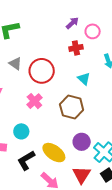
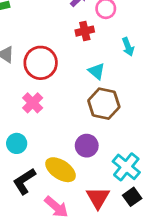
brown hexagon: (72, 107) -> (104, 104), moved
purple circle: (82, 142) -> (87, 146), moved

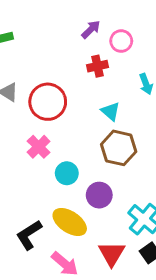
cyan circle: (17, 143) -> (67, 173), moved

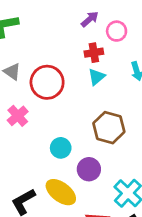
cyan triangle: (111, 111) -> (97, 77), moved, turned 36
pink cross: (39, 147) -> (18, 116), moved

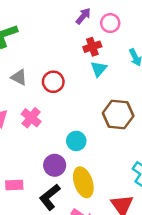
red circle: (47, 82) -> (53, 82), size x0.7
purple circle: (89, 169) -> (55, 165), moved
yellow ellipse: (61, 192) -> (83, 182), turned 44

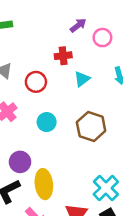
red cross: (92, 47) -> (63, 56), moved
cyan circle: (76, 141) -> (47, 122), moved

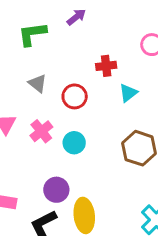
purple arrow: (78, 25) -> (76, 17), moved
cyan circle: (47, 122) -> (74, 143), moved

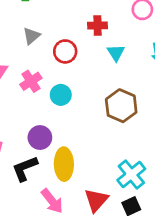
gray triangle: (37, 83) -> (31, 36), turned 36
cyan triangle: (128, 93) -> (116, 53), turned -30

